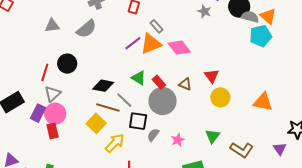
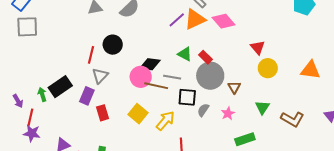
brown triangle: (185, 84) -> (234, 87), moved, turned 40
gray line: (124, 100) -> (172, 77), turned -30
pink circle: (55, 114) -> (141, 77), moved
yellow square: (96, 123) -> (138, 114), moved

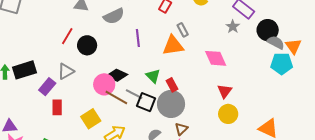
purple line: (177, 20) -> (138, 38), moved, turned -72
pink diamond: (223, 21) -> (216, 58), moved
red line: (91, 55) -> (67, 36), moved
brown triangle: (234, 87) -> (181, 129), moved
black square: (187, 97) -> (146, 102), moved

